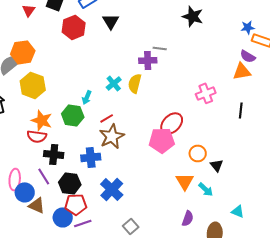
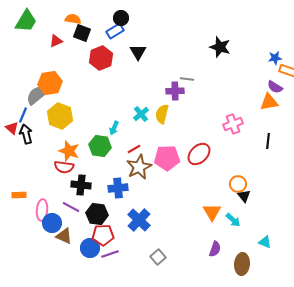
red triangle: (29, 10) -> (56, 41), turned 32
pink pentagon: (162, 140) -> (167, 158), moved
orange circle: (198, 153) -> (238, 184), moved
purple line: (44, 176) -> (71, 207), turned -30

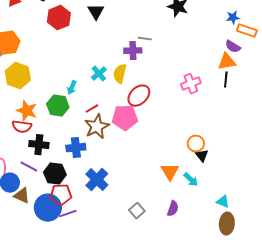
black line: (268, 141) -> (226, 80), moved
red ellipse: (199, 154) -> (139, 96), moved
blue circle: (90, 248) -> (48, 208), size x1.4
gray square: (158, 257) -> (137, 211), moved
brown ellipse: (242, 264) -> (227, 224), moved

